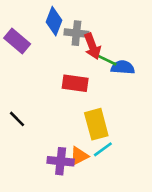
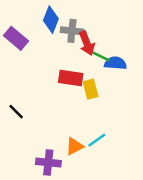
yellow rectangle: (96, 124) -> (91, 89), moved, size x0.7
purple cross: (61, 161) -> (48, 162), moved

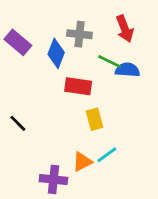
blue diamond: (51, 20) -> (56, 53), moved
red arrow: (87, 43) -> (125, 29), moved
yellow rectangle: (91, 89) -> (95, 119), moved

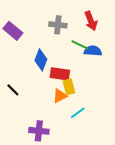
blue diamond: (56, 53) -> (41, 60), moved
red rectangle: (78, 86) -> (60, 74), moved
orange triangle: (82, 162) -> (60, 96), moved

